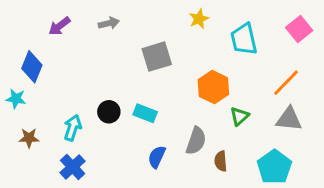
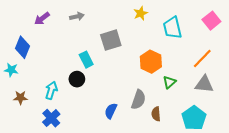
cyan rectangle: (145, 113) -> (86, 60), moved, turned 42

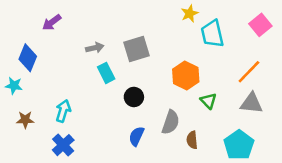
yellow star: (141, 13) -> (190, 14), moved
gray arrow: (77, 16) -> (95, 48), moved
black circle: (77, 79) -> (134, 97), moved
green triangle: (169, 82) -> (209, 101), turned -32

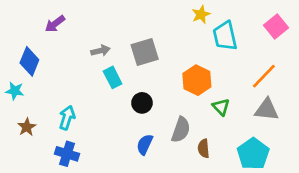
brown star: (25, 120) -> (27, 127), turned -30
blue cross: (63, 145) -> (67, 154), turned -30

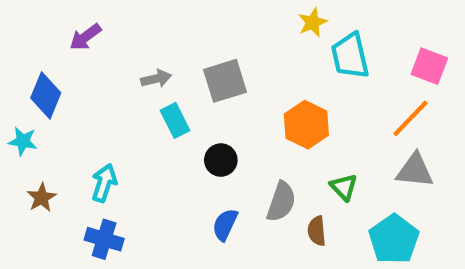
pink square: (276, 27) -> (429, 66), moved, turned -30
green triangle: (221, 107) -> (344, 187), moved

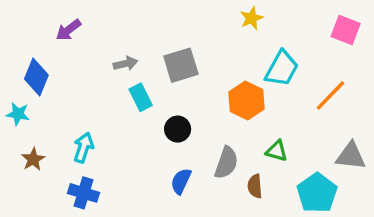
cyan trapezoid: (350, 56) -> (282, 69), moved, turned -138
pink square: (429, 66) -> (346, 30), moved
gray triangle: (415, 170) -> (351, 156), moved
green triangle: (344, 187) -> (277, 151), turned -30

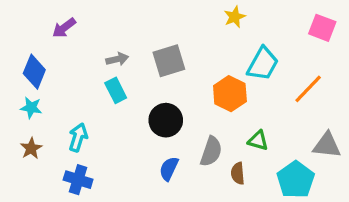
cyan rectangle: (141, 97) -> (116, 90), moved
cyan star: (18, 114) -> (31, 108), moved
black circle: (178, 129) -> (166, 120), size x1.4

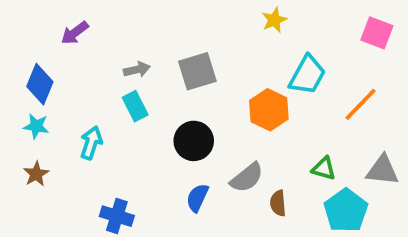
cyan arrow: (78, 137) -> (91, 143), moved
green triangle: (258, 141) -> (324, 168), moved
gray semicircle: (211, 151) -> (247, 178), turned 32
blue cross: (78, 180) -> (117, 216), moved

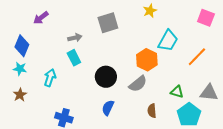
gray square: (197, 71) -> (108, 23), moved
gray semicircle: (247, 178) -> (138, 84), moved

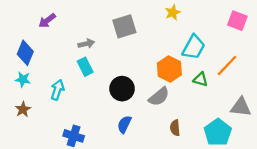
green triangle: (177, 92) -> (200, 79), moved

